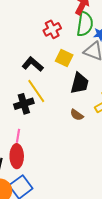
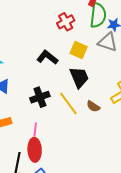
black trapezoid: (80, 83) -> (79, 77), moved, turned -35
yellow line: (36, 91) -> (68, 103), moved

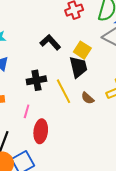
yellow square: (79, 50) -> (82, 50), moved
red ellipse: (35, 150) -> (41, 131), moved

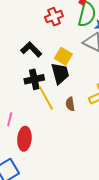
black cross: (36, 80) -> (34, 79), moved
brown semicircle: (88, 98) -> (70, 104), turned 40

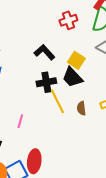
black trapezoid: (60, 73) -> (72, 77), turned 150
red ellipse: (24, 139) -> (34, 161), moved

